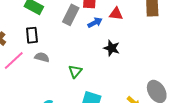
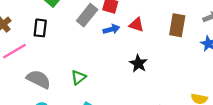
black star: (112, 48) -> (138, 64), moved
gray semicircle: (42, 57) -> (39, 79), moved, size x1.5

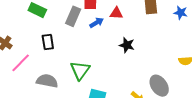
black rectangle: (40, 28) -> (48, 42), moved
green triangle: (79, 77) -> (80, 70), size x1.5

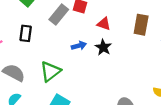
blue arrow: (97, 23) -> (79, 46), moved
black star: (127, 45) -> (103, 47), moved

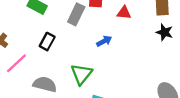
black rectangle: (26, 33) -> (47, 42), turned 35
black star: (103, 47) -> (165, 32), moved

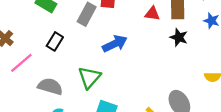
red triangle: (124, 13) -> (152, 14), moved
blue arrow: (104, 41) -> (115, 44), size x1.5

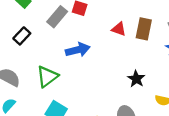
black star: (179, 37) -> (136, 79), moved

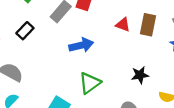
green triangle: (47, 76) -> (90, 83), moved
black star: (136, 79) -> (140, 75), turned 30

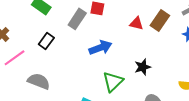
brown rectangle: (148, 25) -> (160, 20), turned 30
black star: (140, 75) -> (143, 67), moved

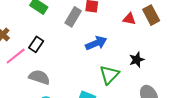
brown rectangle: (160, 20) -> (151, 15), turned -60
black rectangle: (46, 41) -> (36, 44), moved

